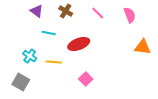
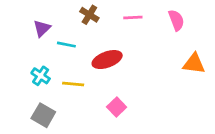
purple triangle: (37, 11) -> (42, 28), moved, turned 40
pink line: (98, 13) -> (133, 17), turned -48
gray square: (21, 82) -> (43, 115), moved

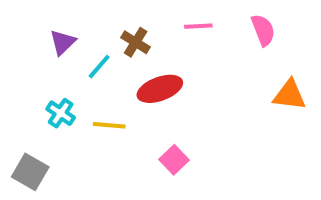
brown cross: (89, 15) -> (136, 42), moved
cyan line: (66, 45) -> (99, 67), turned -60
gray square: (43, 115) -> (30, 172), moved

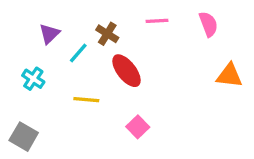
red ellipse: (160, 89) -> (126, 71), turned 72
cyan cross: (61, 113) -> (33, 79), moved

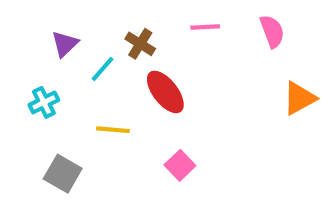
orange triangle: (229, 75) -> (299, 98), turned -36
cyan cross: (33, 79) -> (44, 102), turned 30
gray square: (24, 137) -> (63, 174), moved

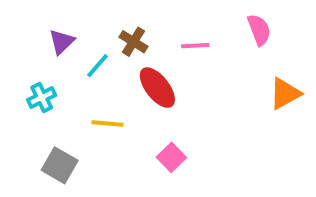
pink line: (205, 27) -> (195, 46), moved

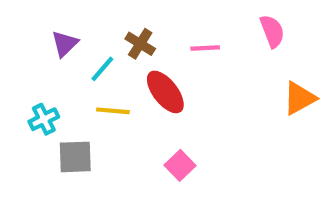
cyan cross: (42, 98) -> (44, 119), moved
yellow line: (108, 123) -> (113, 111), moved
gray square: (60, 165) -> (75, 157), moved, turned -32

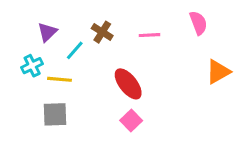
red ellipse: (165, 92) -> (128, 84), moved
yellow line: (113, 111) -> (59, 79), moved
cyan cross: (44, 119) -> (32, 66), moved

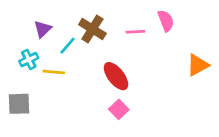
pink semicircle: (198, 23) -> (166, 21), moved
brown cross: (102, 32) -> (92, 29), size x1.4
gray square: (55, 114) -> (19, 104), moved

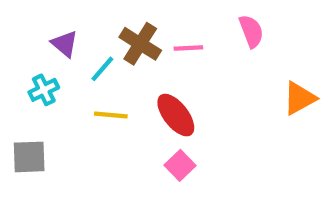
purple triangle: (43, 29) -> (65, 44), turned -36
pink line: (135, 32) -> (188, 48), moved
yellow line: (54, 72) -> (111, 115), moved

